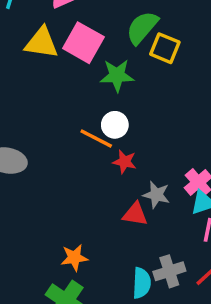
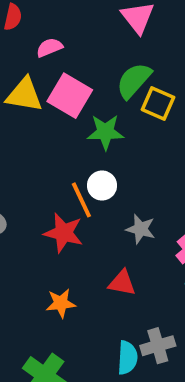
orange line: (96, 138) -> (81, 200), turned 36
red star: (125, 162) -> (64, 233), moved, size x1.5
gray star: (156, 195) -> (141, 229), moved
orange star: (74, 258) -> (61, 303), moved

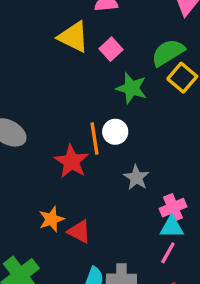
pink square: (70, 96) -> (111, 49), size x0.6
red triangle: (122, 283) -> (79, 231), moved
orange star: (61, 303) -> (51, 219), turned -30

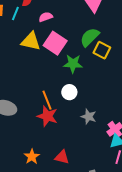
pink square: (111, 49) -> (55, 43), size x1.6
orange line: (95, 139) -> (47, 100), moved
orange star: (51, 219) -> (32, 157), moved

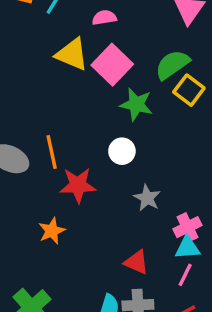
orange line: (47, 100) -> (52, 152), moved
red star: (47, 116) -> (78, 185), turned -30
orange star: (32, 157) -> (52, 231), moved
red triangle: (62, 157) -> (136, 262), moved

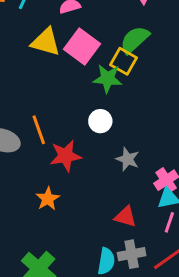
yellow square: (189, 90) -> (123, 61), moved

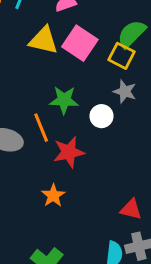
green star: (108, 79) -> (64, 100), moved
gray star: (128, 159) -> (125, 92), moved

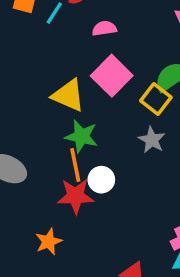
yellow triangle: (44, 40) -> (68, 95), moved
white circle: (101, 116) -> (101, 180), moved
orange line: (41, 128) -> (75, 165), moved

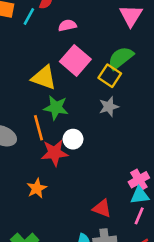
gray star: (152, 140) -> (109, 107), turned 30
orange line: (75, 165) -> (39, 128), moved

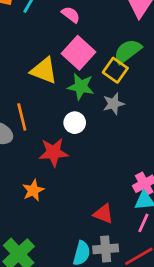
pink semicircle: (67, 25) -> (71, 15), turned 48
green star: (56, 108) -> (81, 87), moved
orange line: (39, 128) -> (22, 117), moved
white circle: (73, 139) -> (75, 123), moved

